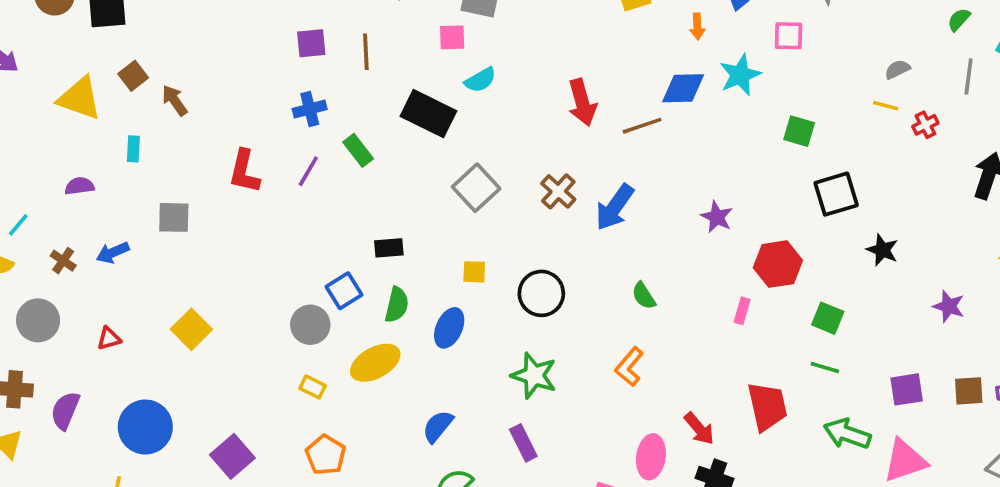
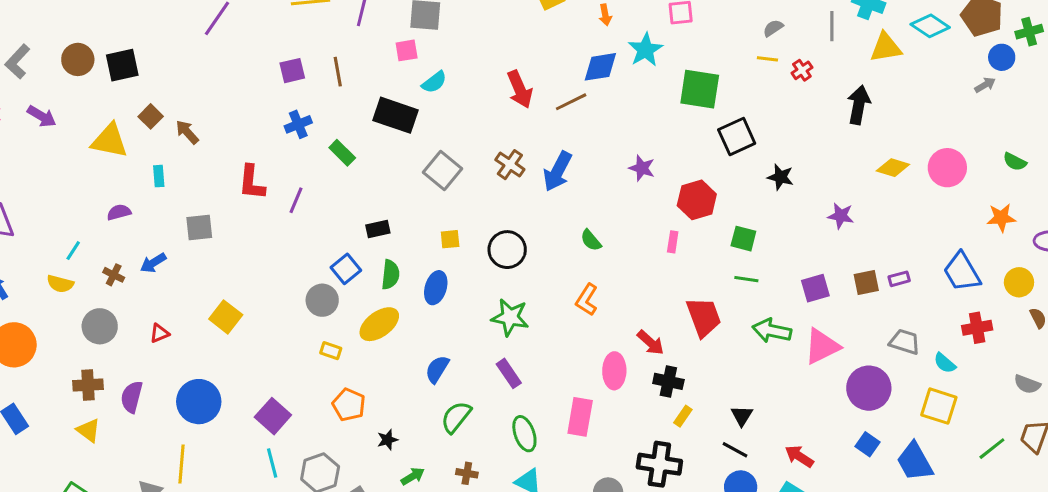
green square: (799, 131) -> (700, 89), size x1.6
purple line: (308, 171) -> (296, 200), moved

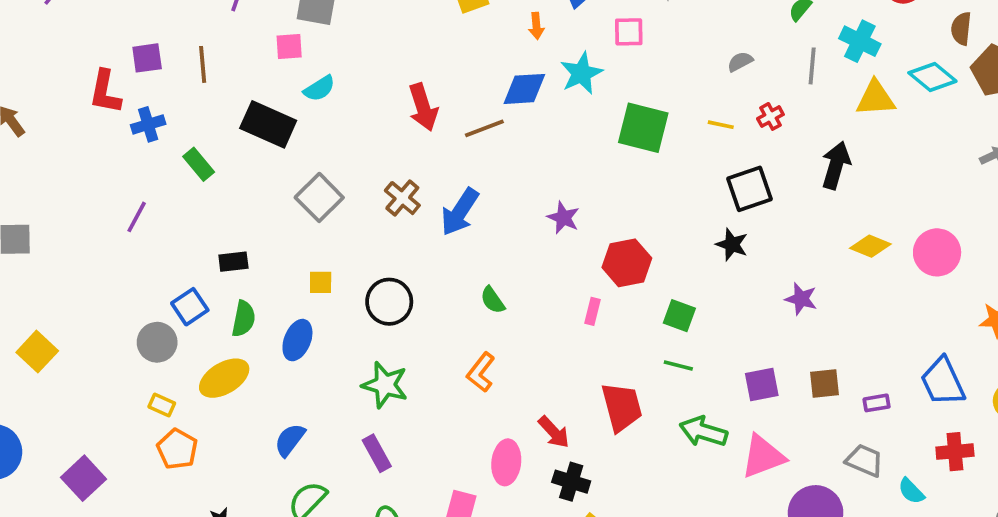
yellow line: (767, 59) -> (721, 125), moved
black square: (737, 136) -> (749, 189), moved
red L-shape: (252, 182) -> (105, 92), moved
purple rectangle: (899, 279) -> (877, 403), moved
orange pentagon: (349, 405) -> (177, 449), moved

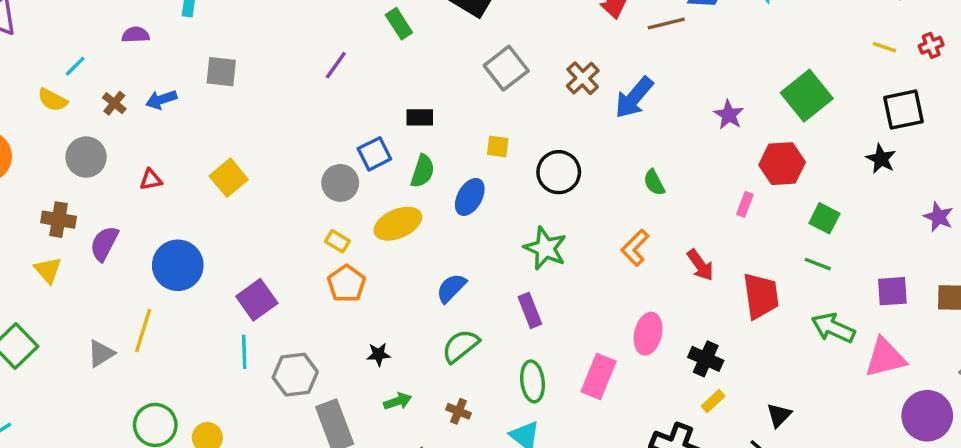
green square: (643, 128) -> (807, 96), moved, turned 30
red arrow: (554, 432) -> (700, 265), moved

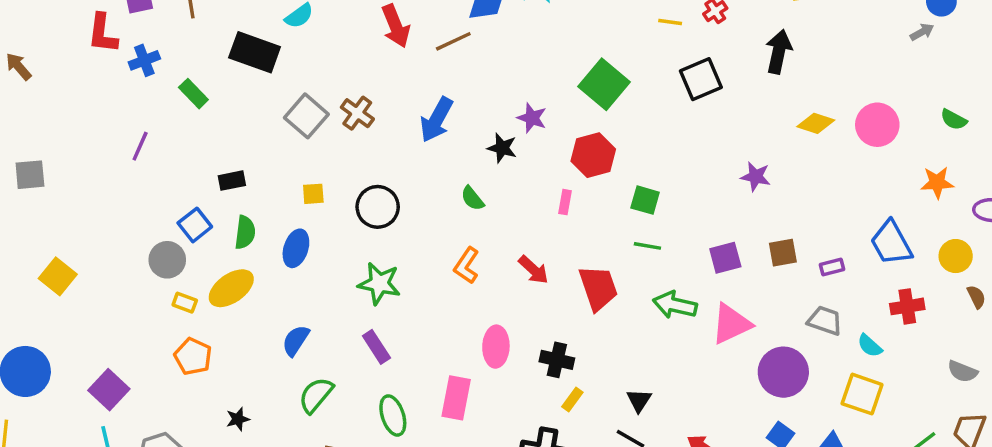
brown cross: (583, 78) -> (357, 113), moved
black star: (881, 159) -> (502, 148), moved
yellow rectangle: (337, 241) -> (185, 303), moved

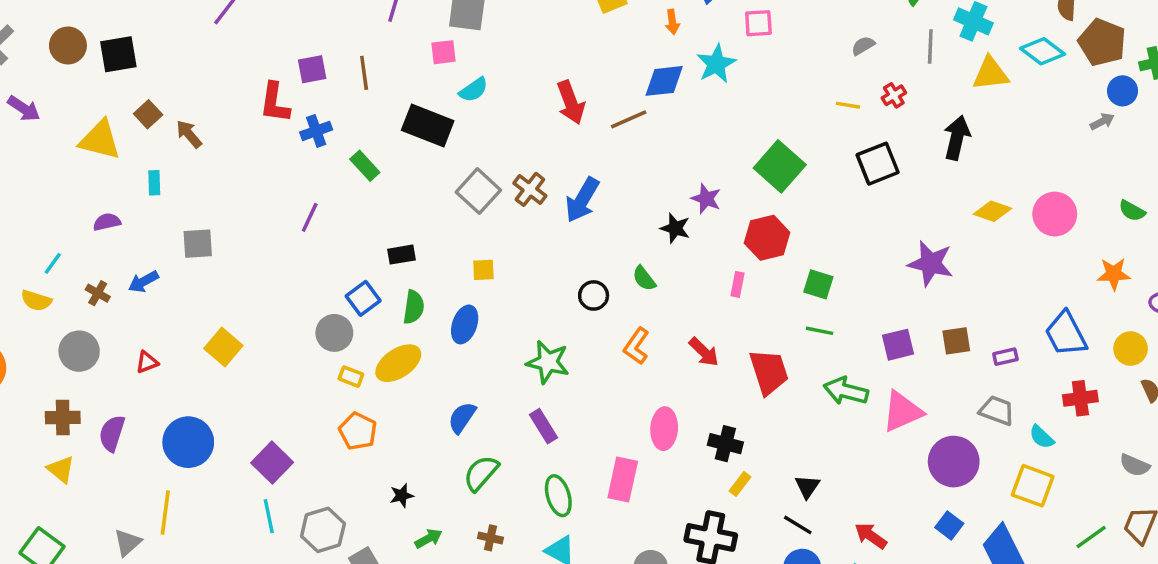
blue arrow: (436, 120) -> (582, 200), moved
purple star: (756, 177) -> (931, 263), size x1.5
black circle: (378, 207) -> (594, 295), moved, size x0.7

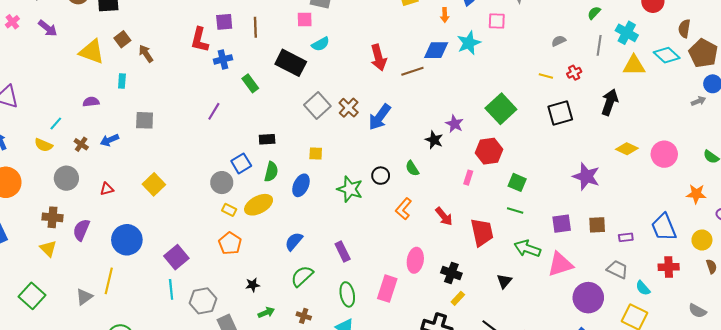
green star: (548, 362) -> (350, 189), moved
black triangle: (807, 486) -> (504, 281), moved

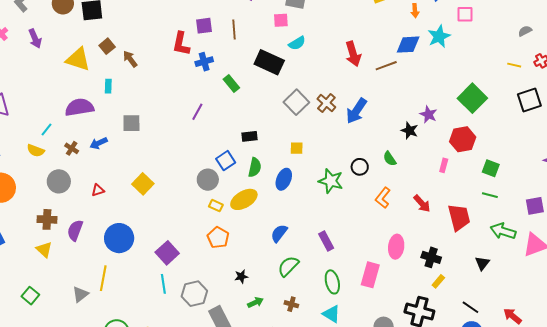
purple arrow: (48, 28) -> (35, 39), turned 30
purple semicircle: (91, 102) -> (79, 107), size x1.8
green square: (32, 296) -> (30, 296), size x0.7

